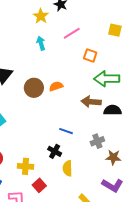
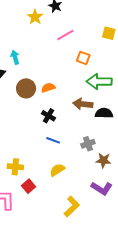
cyan arrow: (41, 43) -> (15, 57), moved
blue line: (66, 131) -> (53, 140), moved
black cross: (55, 151) -> (48, 116), moved
yellow semicircle: (67, 168) -> (57, 170), turned 56

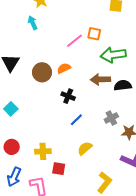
pink line: (65, 35) -> (74, 41), moved
cyan arrow: (15, 57) -> (33, 23), moved
blue line: (53, 140) -> (76, 120), turned -56
red square: (29, 186) -> (59, 169), turned -32

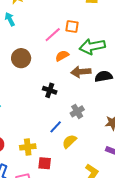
orange semicircle: (64, 68) -> (62, 56), moved
brown circle: (42, 72) -> (21, 58), moved
gray cross: (111, 118) -> (77, 111), moved
blue line: (76, 120) -> (56, 127), moved

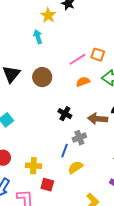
brown arrow: (81, 72) -> (98, 119), moved
gray cross: (77, 111) -> (79, 138), moved
blue line: (56, 127) -> (65, 151), turned -32

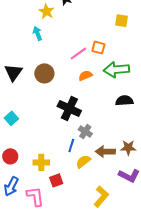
black cross: (65, 114) -> (69, 109), size x1.6
brown arrow: (98, 119) -> (105, 152), moved
gray cross: (79, 138) -> (85, 132), turned -32
red square: (47, 185) -> (56, 180), turned -32

